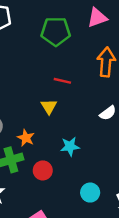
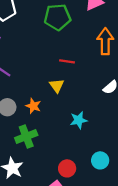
orange star: (26, 138) -> (33, 106), moved
red circle: (43, 170) -> (67, 168), moved

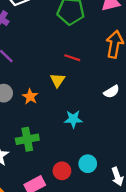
green cross: (26, 137) -> (27, 139), moved
red circle: (67, 168) -> (62, 171), moved

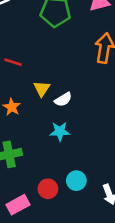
red line: (72, 58) -> (13, 62), moved
white semicircle: (111, 92) -> (63, 99), moved

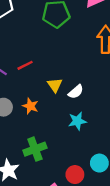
red line: (13, 62) -> (25, 65), turned -35

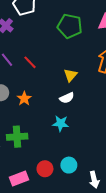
red line: (25, 65) -> (30, 62), turned 56
yellow triangle: (55, 85) -> (70, 75), moved

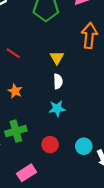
white semicircle: (67, 98) -> (58, 81), turned -56
cyan circle: (69, 165) -> (84, 146), moved
red circle: (45, 169) -> (50, 145), moved

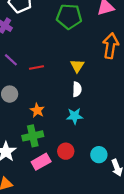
red line: (13, 53) -> (37, 68), moved, turned -48
orange star: (15, 91) -> (37, 110), moved
pink rectangle: (27, 173) -> (41, 162), moved

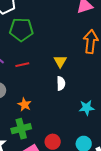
green pentagon: (69, 17) -> (21, 30), moved
cyan star: (75, 116) -> (87, 108), moved

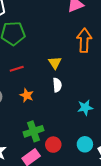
orange star: (24, 105) -> (27, 95), moved
green cross: (21, 129) -> (34, 131), moved

